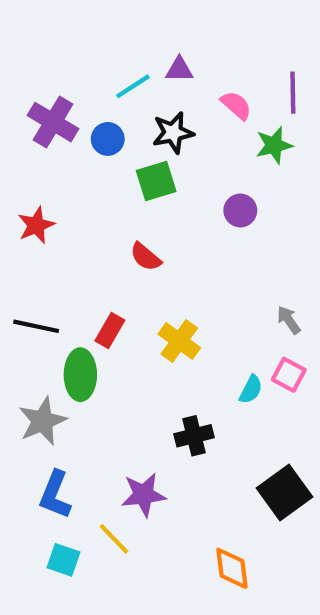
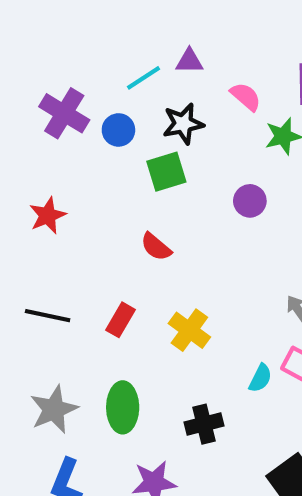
green ellipse: (80, 375) -> (123, 407), moved

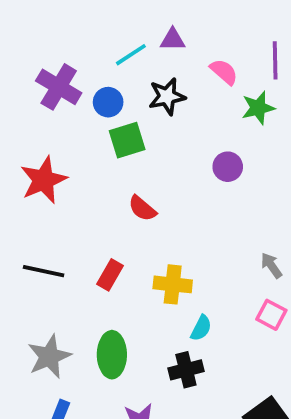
green square: (166, 172) -> (127, 140), moved
red star: (48, 215) -> (44, 180), size x1.4
yellow cross: (189, 330) -> (173, 284), turned -30
cyan semicircle: (260, 378) -> (201, 328), moved

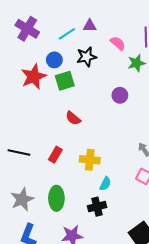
purple cross: (59, 87) -> (27, 29), moved
red star: (44, 180) -> (34, 77), moved

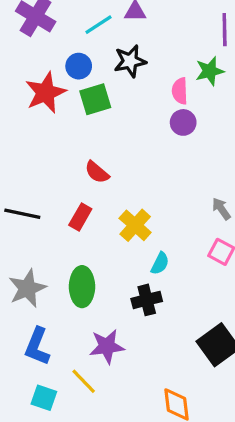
pink semicircle: (118, 43) -> (180, 91), moved, turned -133
red semicircle: (73, 118) -> (97, 172), moved
yellow cross: (90, 160) -> (135, 225), turned 36

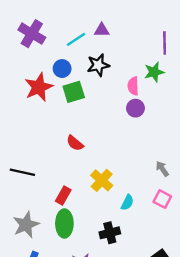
red rectangle: (80, 217) -> (63, 196), moved
cyan semicircle: (160, 263) -> (127, 203), moved

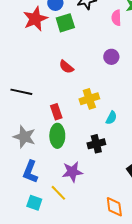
purple circle: (135, 108) -> (111, 57), moved
yellow cross: (102, 180) -> (89, 99), turned 30
red rectangle: (63, 196) -> (56, 112), turned -49
gray star: (26, 225) -> (24, 137), turned -30

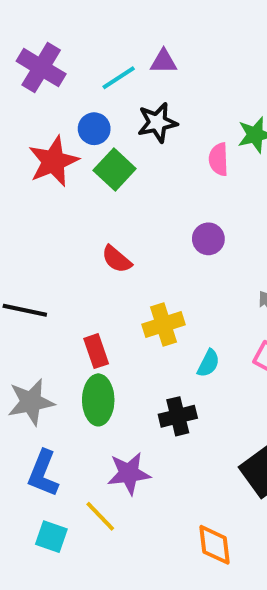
green square: (65, 23) -> (115, 170), turned -30
gray star: (24, 137) -> (31, 402), turned -30

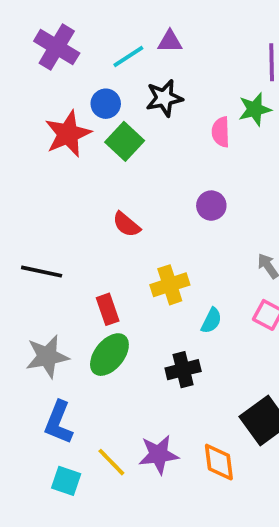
green ellipse: (98, 400) -> (109, 355), turned 39
purple star: (129, 473) -> (159, 455), moved
orange diamond: (214, 545) -> (219, 462), moved

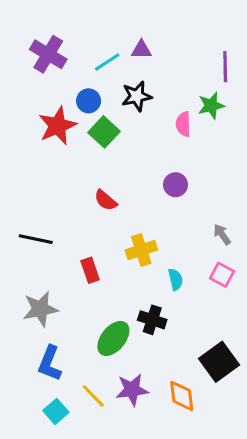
cyan semicircle: (211, 321) -> (175, 279), turned -40
green ellipse: (109, 355) -> (113, 338), moved
black cross: (183, 370) -> (152, 320), turned 32
cyan square: (66, 481) -> (56, 411), turned 30

